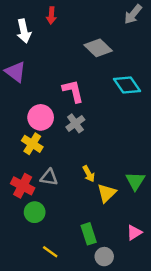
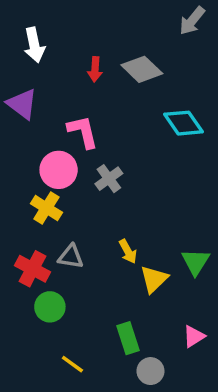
red arrow: (51, 15) -> (95, 69), moved
pink L-shape: (73, 91) -> (83, 132), moved

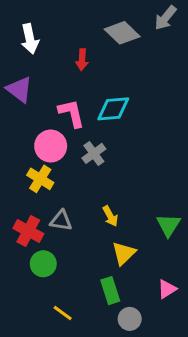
gray diamond: (142, 69) -> (122, 33), moved
cyan diamond: (183, 123) -> (113, 109), moved, turned -60
yellow triangle: (154, 279) -> (124, 253), moved

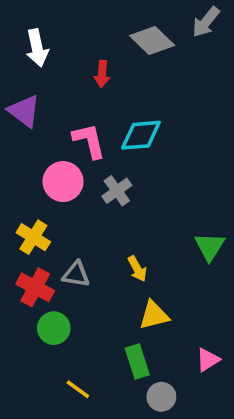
yellow cross: (40, 179) -> (33, 237), moved
green triangle: (168, 225) -> (210, 246), moved
yellow triangle: (124, 253) -> (154, 315), turned 30

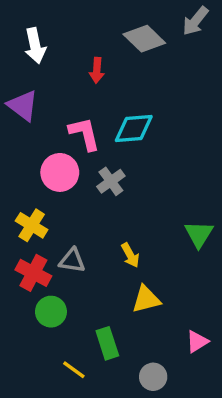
green rectangle: (137, 362) -> (107, 343), moved

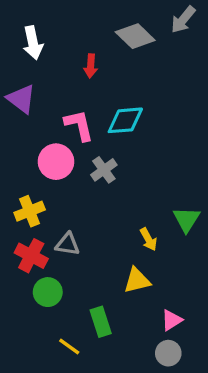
yellow cross: (32, 225) -> (30, 211), turned 36
yellow arrow: (130, 255) -> (148, 239), moved
pink triangle: (197, 342) -> (172, 320), moved
gray circle: (153, 377) -> (168, 353), moved

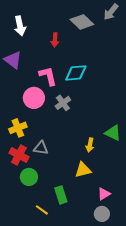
green triangle: (186, 219) -> (113, 133), turned -36
yellow arrow: (148, 239) -> (90, 145), turned 40

